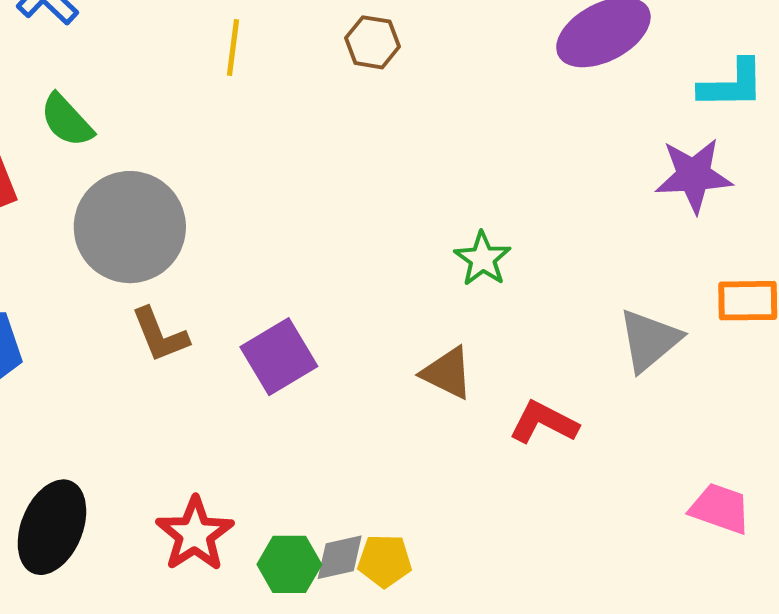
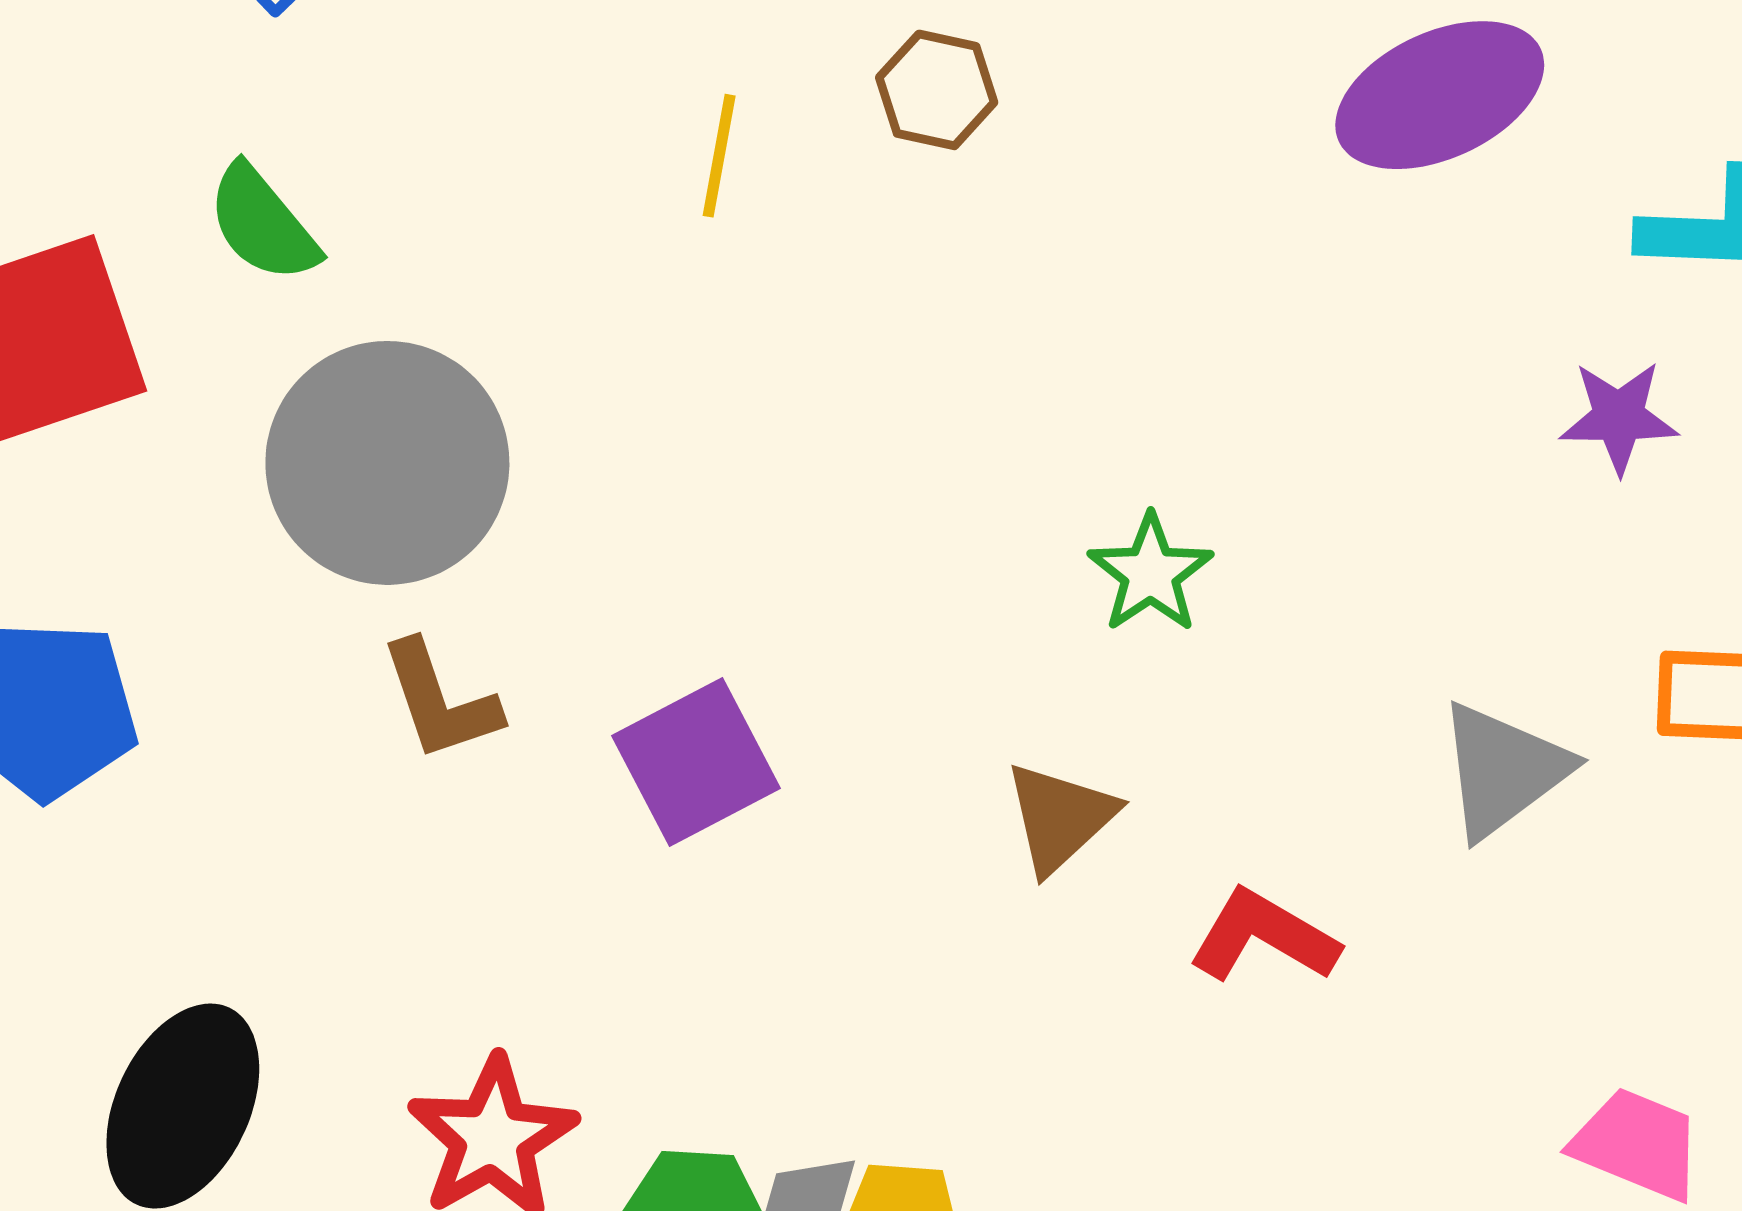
yellow line: (233, 48) -> (719, 156), moved
purple star: (694, 175) -> (1619, 417), size x0.7
brown triangle: (447, 373) -> (1060, 817), turned 48

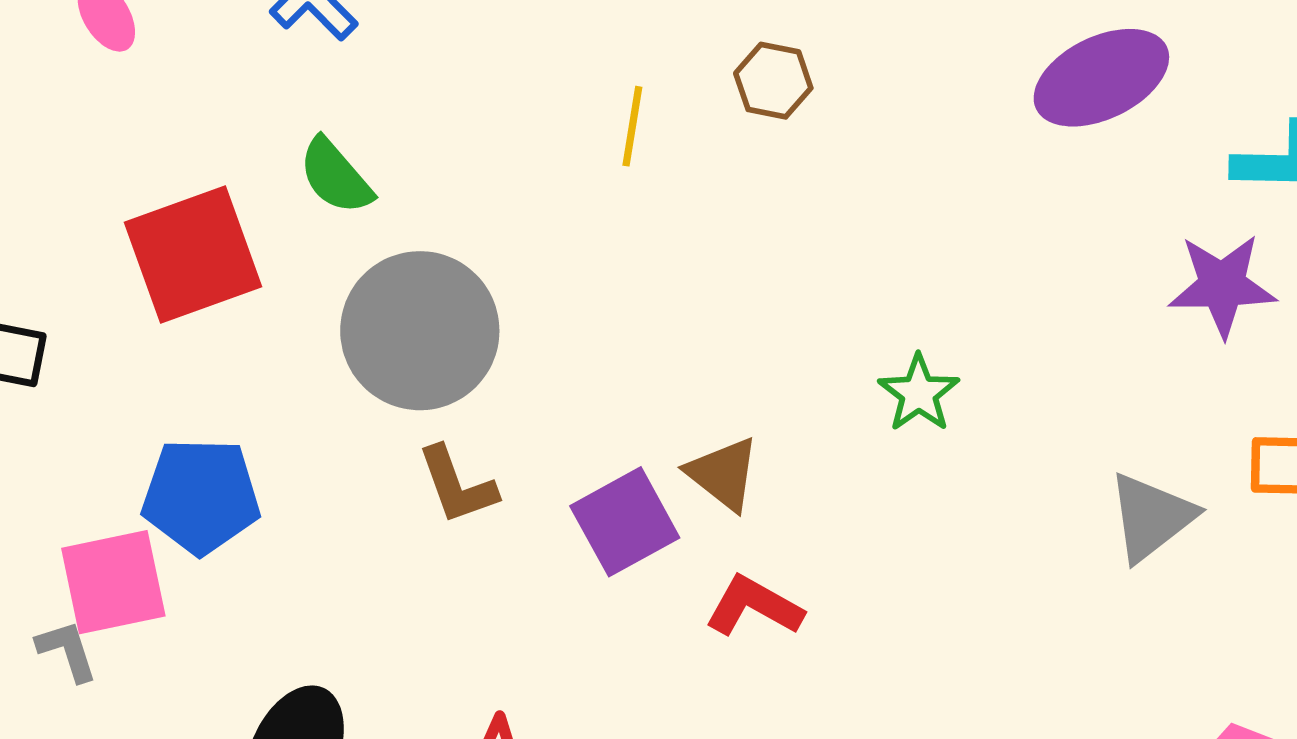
purple star: (1619, 417) -> (1222, 285), size x1.4
brown triangle: (1060, 817) -> (723, 474), moved, turned -38
red L-shape: (1264, 936) -> (754, 606), moved

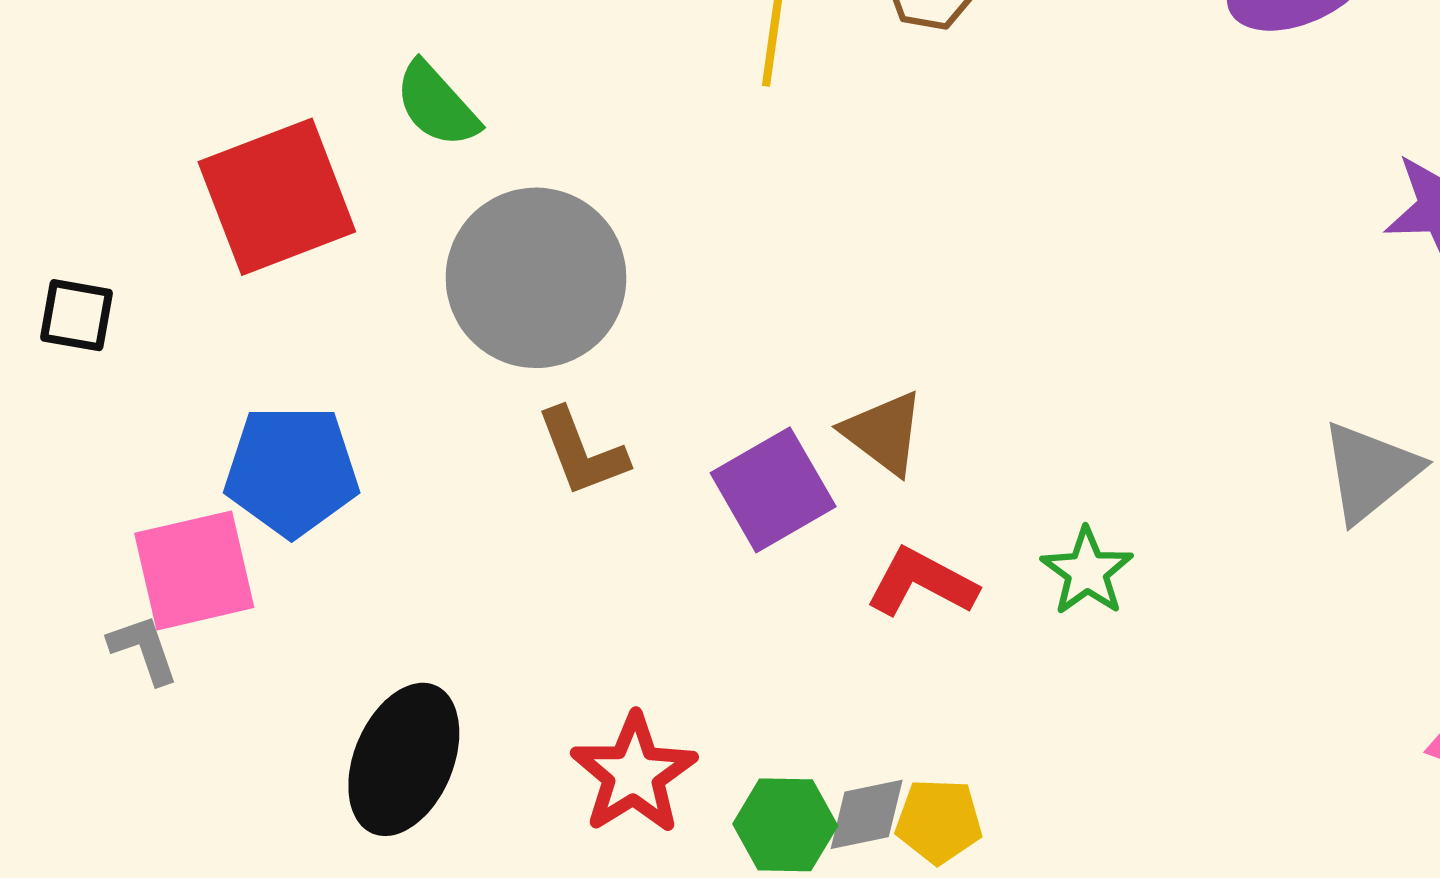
green star: (919, 393) -> (1087, 571), moved

